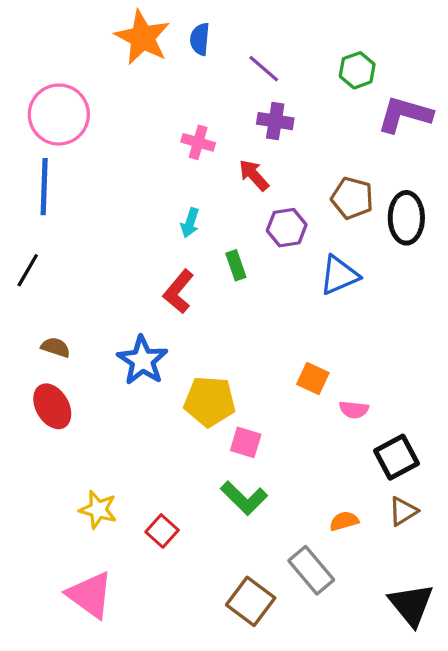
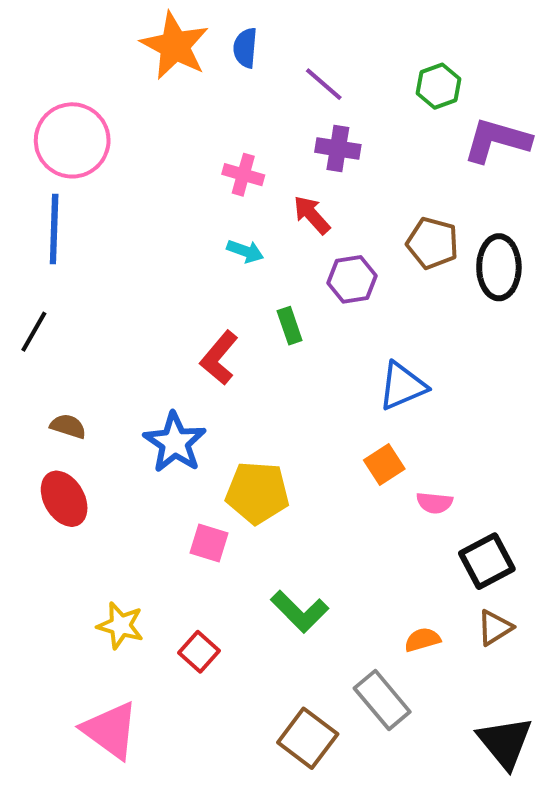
cyan arrow: (190, 223) -> (245, 251), moved, turned -88
blue triangle: (339, 275) -> (402, 386), moved
orange square: (313, 378) -> (384, 465), turned 32
pink square: (246, 442) -> (209, 543), moved

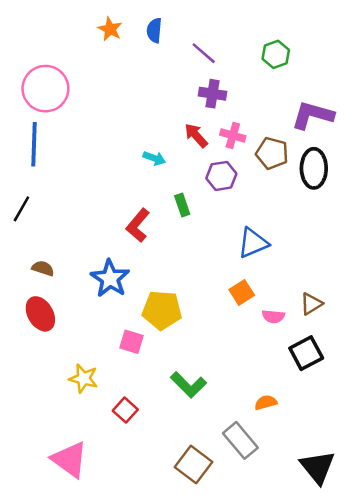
orange star: (175, 46) -> (110, 29), size x0.6
purple L-shape: (497, 140) -> (313, 115), moved
pink cross: (243, 175) -> (233, 135), moved
yellow star: (120, 626) -> (83, 378), moved
brown triangle: (495, 628) -> (311, 304), moved

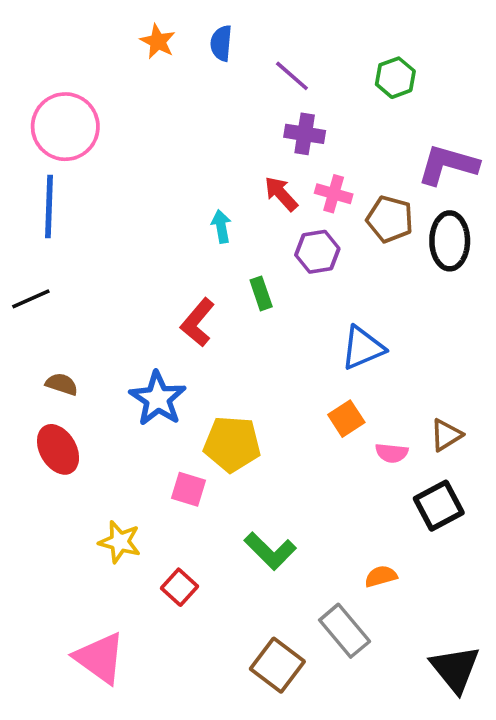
cyan arrow: (154, 158) -> (221, 226), turned -120
black line: (21, 209) -> (31, 299), turned 36

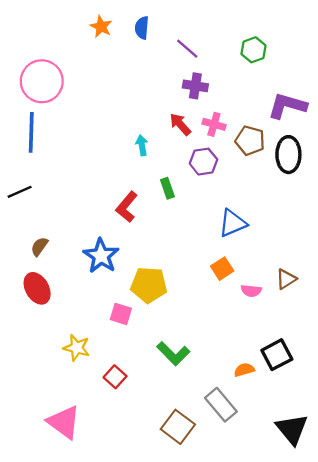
brown semicircle: (62, 384) -> (39, 246), turned -72
black square: (439, 506) -> (277, 355), moved

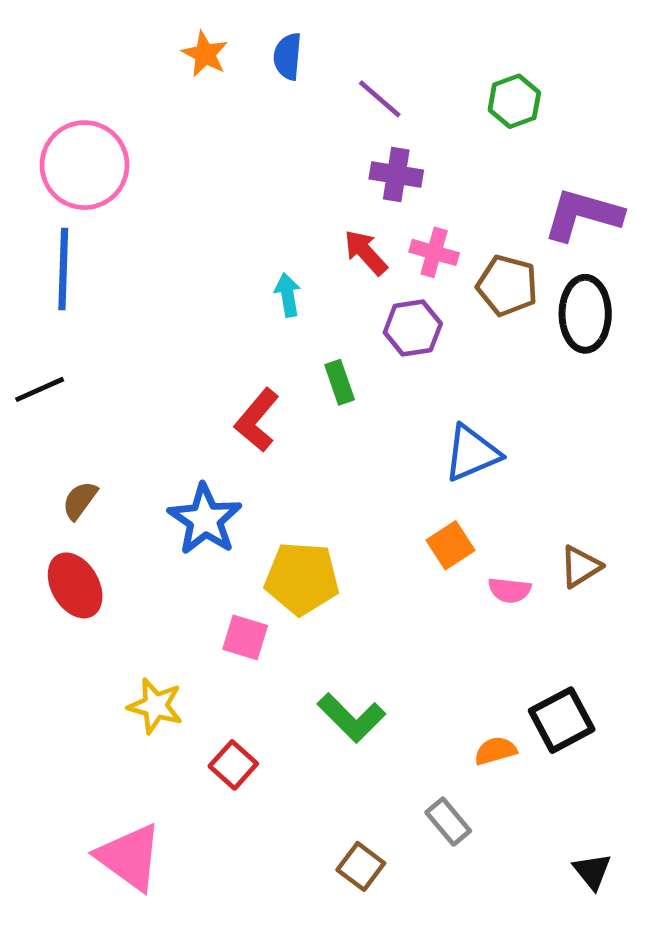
gray rectangle: (221, 405) -> (448, 822), size x0.7
brown square: (178, 427) -> (361, 866), size x0.7
black triangle: (292, 429) -> (592, 871), size x0.6

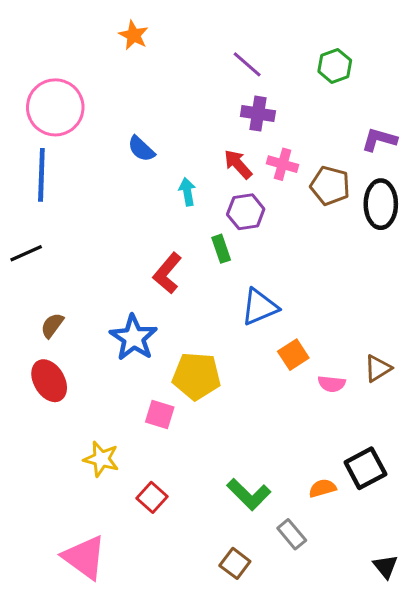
blue semicircle: (288, 56) -> (141, 149), moved, turned -52
purple L-shape: (583, 215) -> (379, 140), size x0.7
purple hexagon: (413, 328) -> (246, 212), moved
blue triangle: (472, 453) -> (259, 307), moved
green L-shape: (351, 718) -> (249, 494), moved

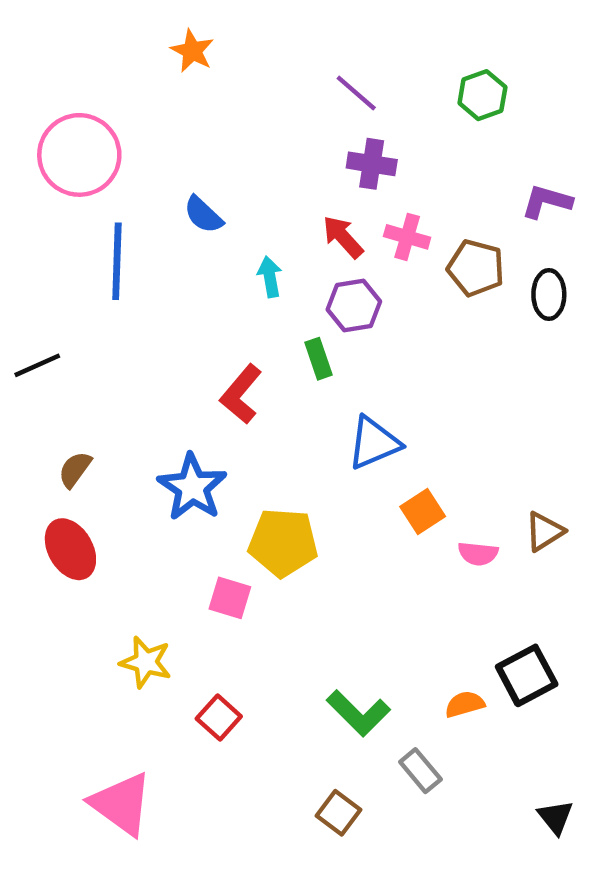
blue line: (41, 175) -> (117, 261), moved
black ellipse: (381, 204) -> (549, 294), size x0.7

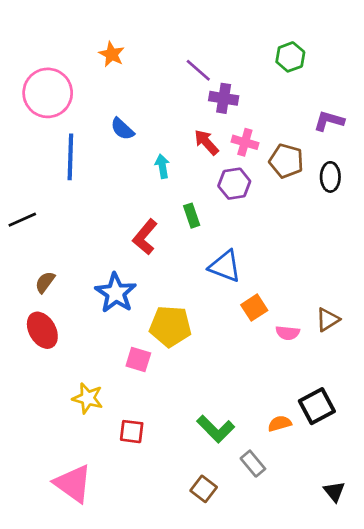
orange star: (192, 51) -> (112, 54), moved
purple line: (356, 93) -> (198, 70), moved
purple hexagon: (354, 306) -> (234, 184), moved
blue triangle: (374, 443) -> (225, 266), turned 44
red square: (219, 718) -> (132, 432), turned -35

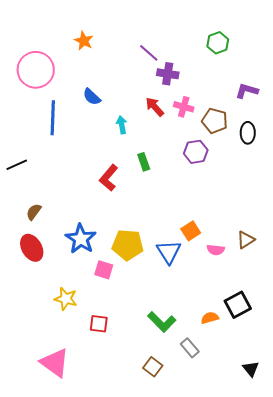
purple hexagon: (234, 184) -> (196, 152), moved
blue triangle: (225, 266) -> (169, 252), moved, turned 36
blue star: (116, 293) -> (81, 239), moved

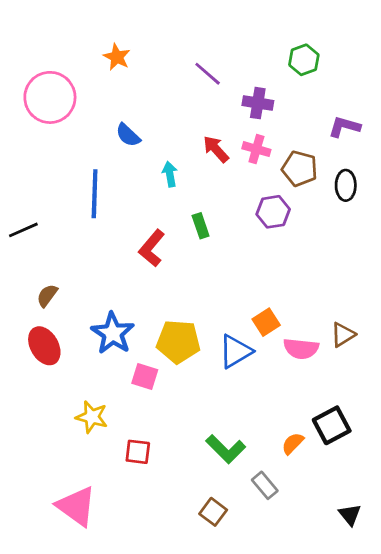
purple cross: (168, 74) -> (258, 103), moved
blue line: (53, 118) -> (95, 194), moved
pink semicircle: (216, 250) -> (301, 349), size x1.4
blue triangle: (169, 252) -> (235, 351), turned 32
orange semicircle: (210, 318) -> (293, 443), turned -30

